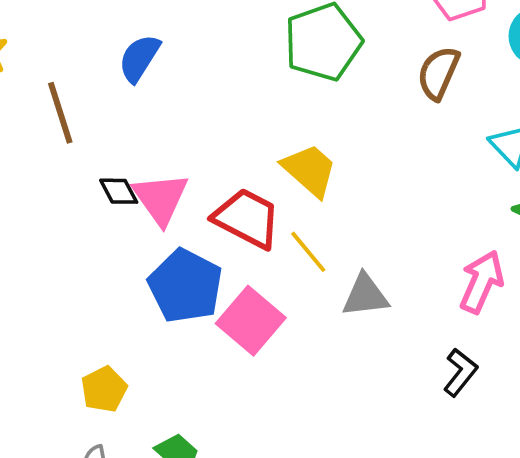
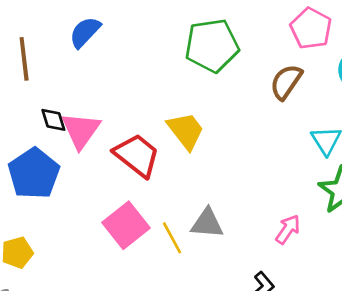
yellow line: (308, 252) -> (172, 238), moved
pink arrow: (482, 282) -> (288, 229), size x0.7
blue pentagon: (185, 286) -> (34, 174), moved

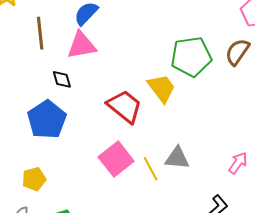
green pentagon: (212, 46) -> (191, 57), moved
pink triangle: (81, 130) -> (82, 45), moved, turned 44

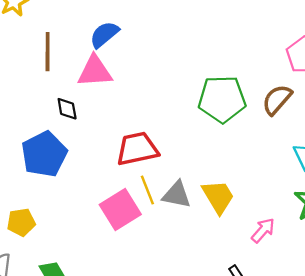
yellow trapezoid: (162, 88) -> (218, 197), moved
red trapezoid: (125, 106) -> (137, 149), turned -57
gray triangle: (177, 158) -> (177, 195), moved
yellow line: (151, 169) -> (147, 190), moved

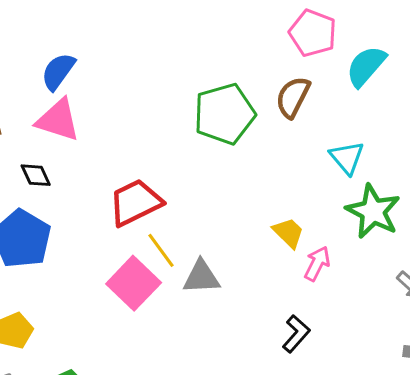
pink triangle: (95, 71) -> (58, 120), turned 36
gray triangle: (177, 195) -> (201, 277), moved
yellow trapezoid: (218, 197) -> (288, 233), moved, size x0.7

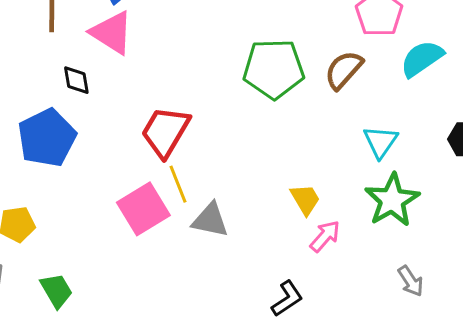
red trapezoid: (135, 203) -> (165, 132), turned -48

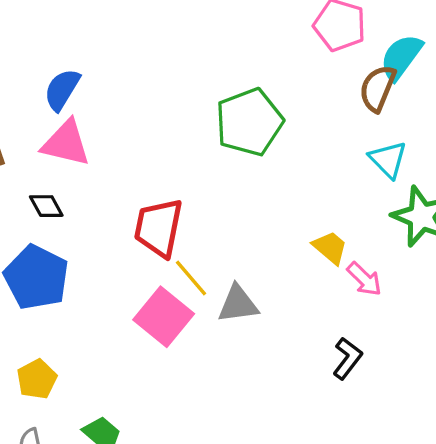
brown semicircle: (344, 70) -> (378, 88), moved
pink arrow: (325, 236) -> (364, 279), turned 112

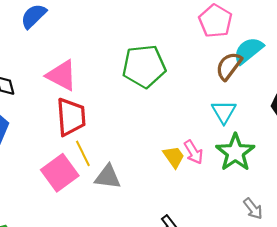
pink triangle: (66, 143) -> (62, 75), moved
red trapezoid: (159, 228) -> (71, 117), turned 150
pink arrow: (364, 279) -> (194, 152), moved

